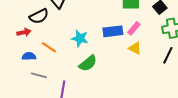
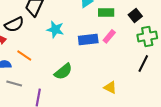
cyan star: (80, 38) -> (55, 29), moved
yellow triangle: (135, 48) -> (110, 87), moved

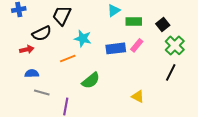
green cross: (147, 36) -> (175, 45), turned -36
orange line: (24, 55) -> (68, 58), moved, turned -56

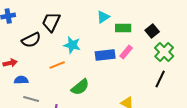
red arrow: (27, 49) -> (10, 63), moved

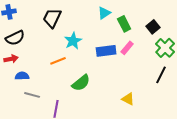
green rectangle: (123, 28) -> (124, 24), turned 63
black semicircle: (31, 40) -> (15, 38), moved
cyan star: (72, 45) -> (73, 41), turned 30

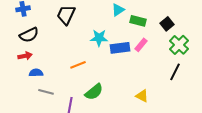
green rectangle: (124, 24) -> (138, 21), turned -49
cyan star: (73, 41) -> (99, 38), moved, turned 30
orange line: (58, 61) -> (78, 65), moved
green semicircle: (81, 83) -> (94, 92), moved

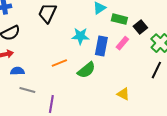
black square: (167, 24) -> (140, 27), moved
blue rectangle: (120, 48) -> (101, 46), turned -72
green semicircle: (94, 92) -> (86, 70), moved

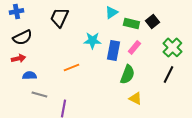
black square: (140, 27) -> (152, 21), moved
green semicircle: (86, 70) -> (127, 74), moved, turned -30

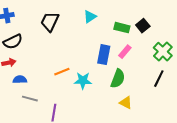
cyan triangle: (111, 12) -> (90, 17), moved
cyan star: (92, 40) -> (83, 81), moved

